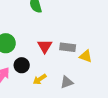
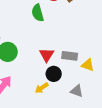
black circle: (22, 65) -> (54, 74), moved
gray triangle: (67, 82) -> (77, 91), moved, turned 40

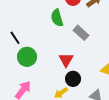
gray rectangle: (70, 56) -> (81, 33), moved, turned 35

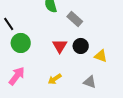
black circle: (73, 79) -> (81, 46), moved

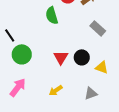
gray rectangle: (75, 19) -> (98, 28), moved
gray triangle: (90, 82) -> (91, 93), turned -40

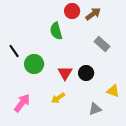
green circle: (22, 54) -> (34, 64), moved
yellow triangle: (102, 67) -> (113, 91), moved
yellow arrow: (56, 90) -> (58, 98), moved

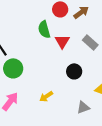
green circle: (34, 64) -> (13, 68), moved
red triangle: (65, 73) -> (62, 41), moved

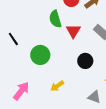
green circle: (13, 68) -> (40, 55), moved
gray triangle: (83, 107) -> (94, 97), turned 40

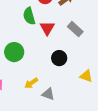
gray triangle: (94, 97) -> (48, 94), moved

